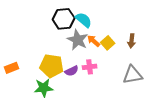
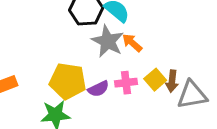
brown arrow: (132, 41) -> (172, 81), moved
yellow square: (108, 43) -> (155, 80), moved

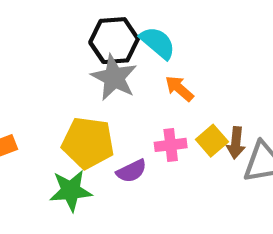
gray star: (108, 41) -> (114, 78), moved
purple semicircle: (98, 89) -> (131, 171), moved

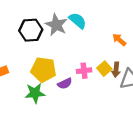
black hexagon: (114, 41) -> (31, 30), moved
gray star: (114, 78) -> (56, 25), moved
orange arrow: (179, 88) -> (119, 40), moved

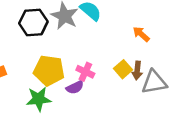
pink cross: (84, 71) -> (85, 72), moved, turned 32

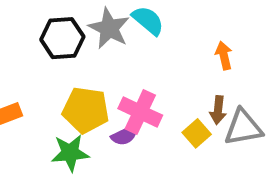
orange arrow: (141, 34) -> (224, 56), turned 36
yellow square: (123, 69) -> (197, 133), moved
pink cross: (85, 72) -> (140, 112), size x1.5

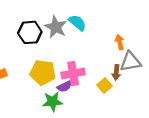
pink cross: (140, 112) -> (73, 73), turned -35
gray triangle: (243, 128) -> (130, 62), moved
green star: (70, 153) -> (53, 102), moved

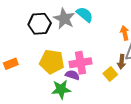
purple semicircle: (64, 86) -> (72, 75), turned -136

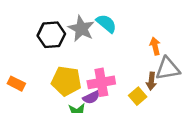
orange rectangle: (11, 64) -> (16, 84), turned 48
purple semicircle: (72, 75) -> (91, 97), turned 136

